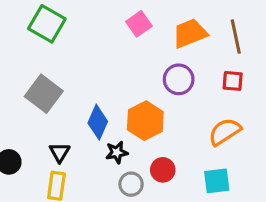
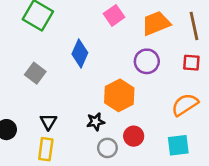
gray square: (44, 94) -> (35, 73), size x0.7
blue diamond: (98, 122) -> (80, 53), moved

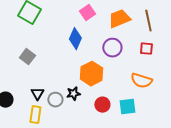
blue diamond: (80, 53) -> (75, 39), moved
orange semicircle: (185, 105) -> (141, 81), turned -130
cyan square: (178, 145) -> (127, 107), moved
gray circle: (107, 148) -> (55, 100), moved

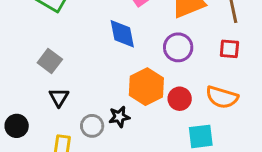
blue diamond: (75, 39) -> (122, 34), turned -35
black triangle: (37, 94) -> (59, 97), moved
red circle: (102, 105) -> (180, 99), moved

